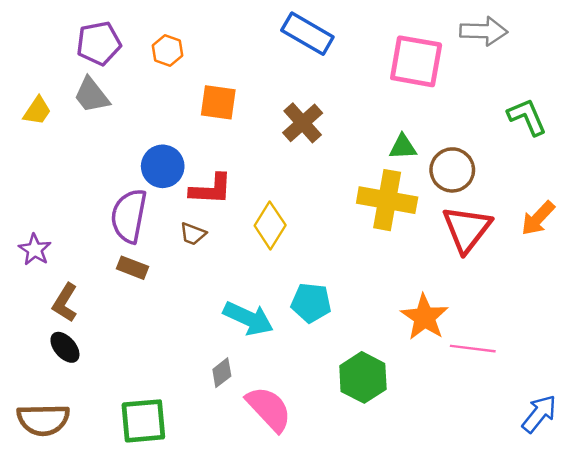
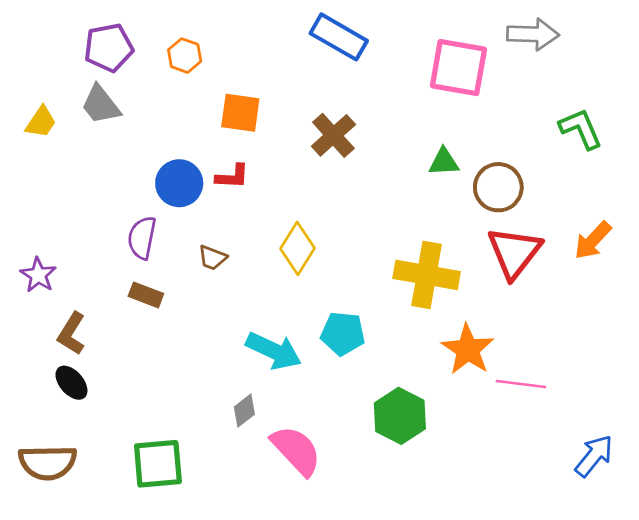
red L-shape: (211, 189) -> (232, 177), moved, size x0.7
yellow cross: (387, 200) -> (427, 275), moved
purple semicircle: (129, 216) -> (142, 238), size x0.7

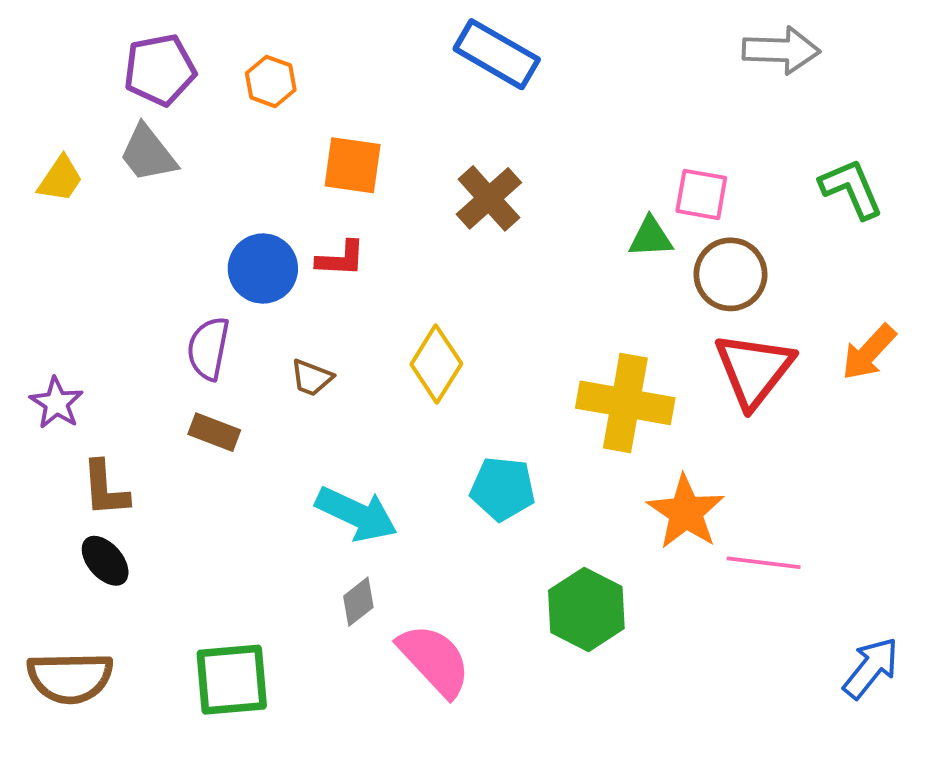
pink square: (458, 68) -> (701, 194), moved, size x0.6
brown L-shape: (71, 333) -> (105, 489), turned -36
cyan arrow: (274, 351) -> (356, 514), moved

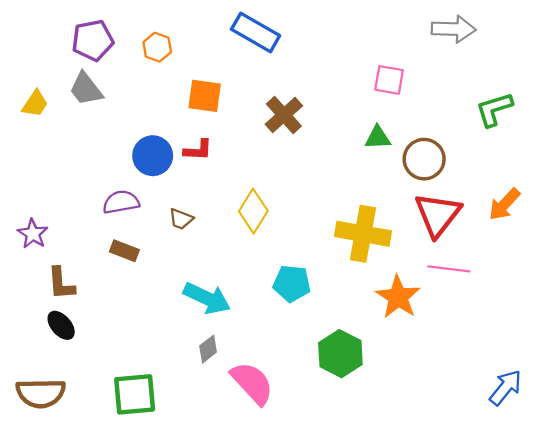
blue rectangle: (497, 54) -> (256, 32), moved
green L-shape: (851, 189) -> (494, 109), turned -84
pink square: (701, 194) -> (389, 80), moved
purple semicircle: (208, 348) -> (121, 202), turned 69
pink line: (764, 563) -> (449, 269), moved

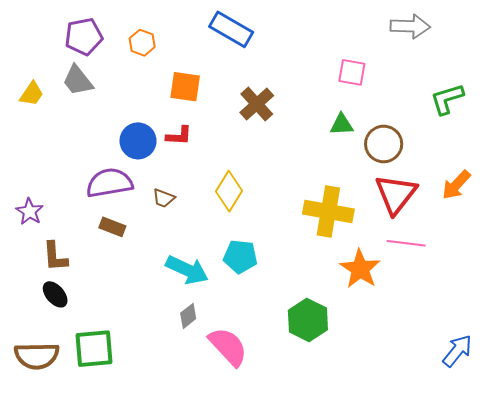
purple semicircle: (121, 202) -> (109, 183), size x1.4
cyan pentagon: (292, 283) -> (240, 257), moved
green square: (135, 394) -> (94, 349), moved

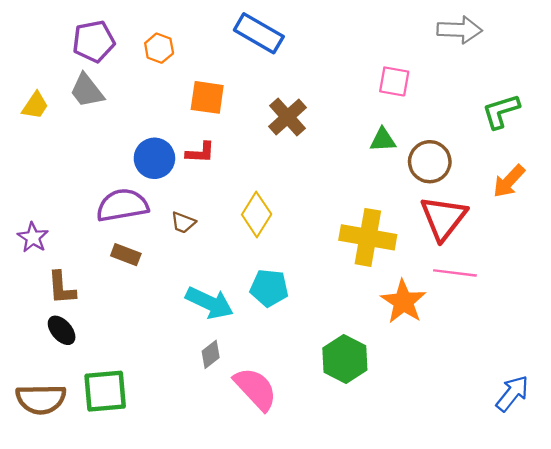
orange arrow: (456, 185) -> (509, 181), moved

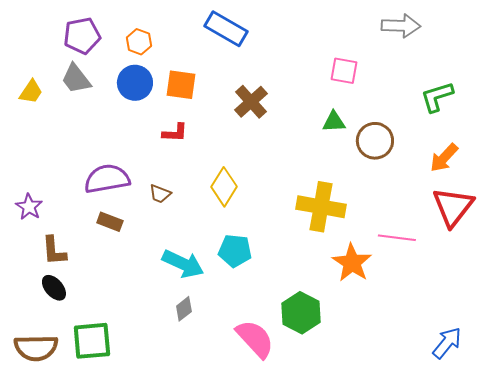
blue circle: (154, 158) -> (135, 83), moved
red triangle: (444, 218) -> (453, 207), moved
pink semicircle: (255, 389) -> (255, 339), moved

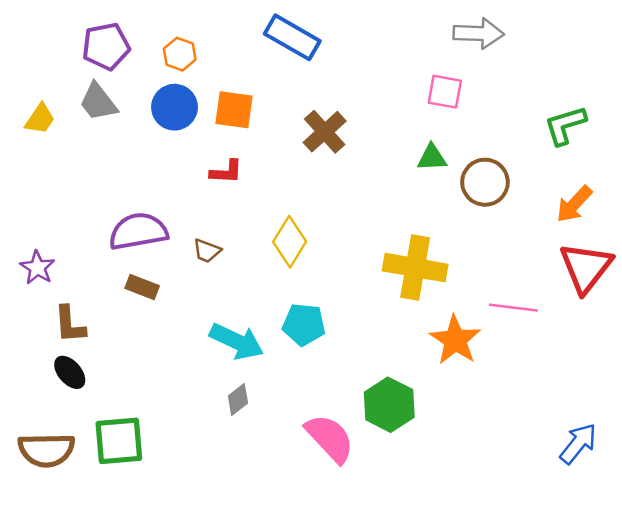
gray arrow: (401, 26) -> (478, 33), moved

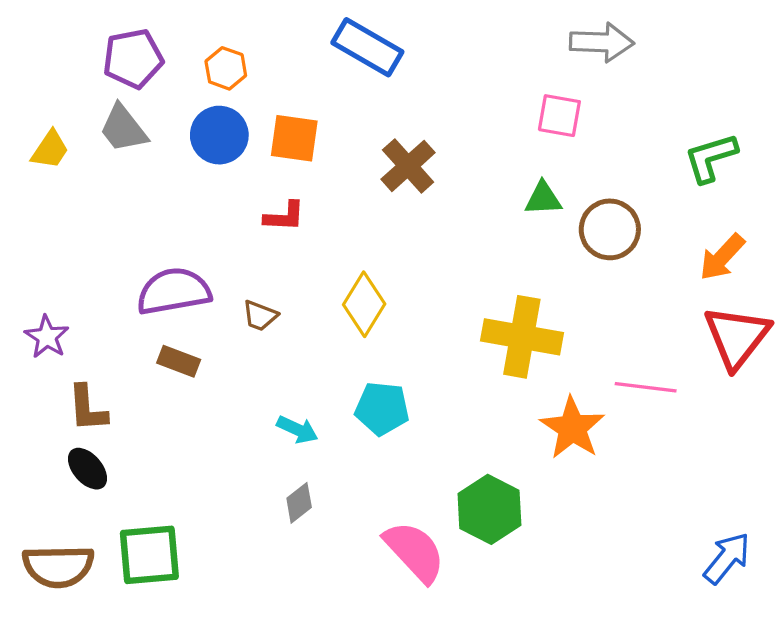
cyan arrow: (237, 341) -> (297, 430), size x0.6

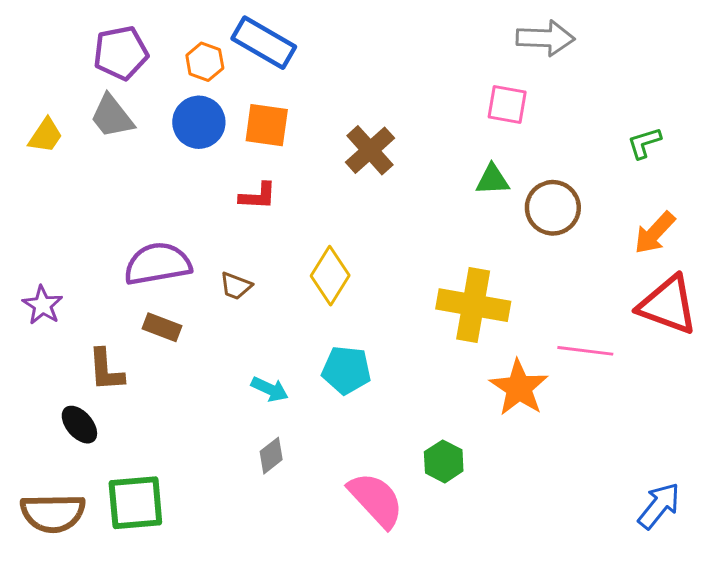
blue rectangle: (367, 47) -> (264, 43), moved
green L-shape: (711, 158) -> (644, 143), size x0.7
red triangle: (737, 337) -> (668, 305), turned -48
brown L-shape: (87, 408) -> (106, 370), moved
green hexagon: (489, 509) -> (444, 461), size x0.7

